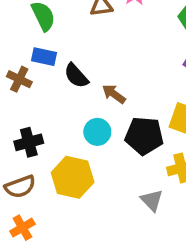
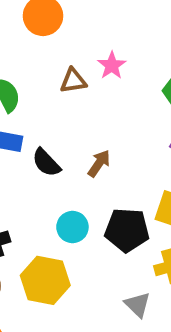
brown arrow: (114, 94) -> (99, 163), moved, turned 90

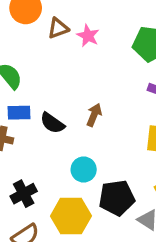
brown triangle: (73, 81) -> (58, 28), moved
black pentagon: (127, 230) -> (117, 198), moved

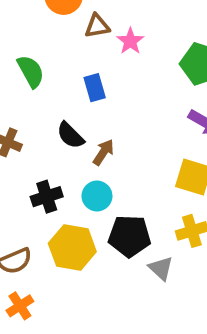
blue rectangle: (19, 113) -> (95, 88), moved, turned 65
brown arrow: (94, 115) -> (103, 152), moved
black cross: (24, 194) -> (47, 197), moved

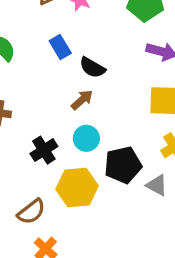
black semicircle: (70, 135) -> (92, 68), moved
brown arrow: (103, 152) -> (82, 100), turned 30

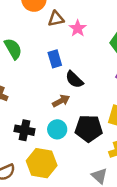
black cross: (44, 150) -> (24, 130), turned 30
black pentagon: (123, 165) -> (89, 128), moved

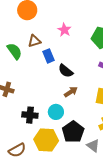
brown triangle: (56, 19) -> (34, 41), moved
brown arrow: (61, 101) -> (71, 92), moved
black pentagon: (89, 128) -> (73, 132), moved, turned -30

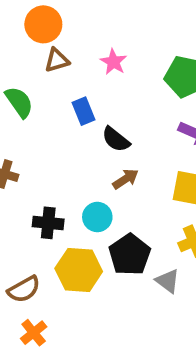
brown triangle: (34, 41) -> (57, 60), moved

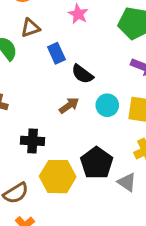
brown triangle: (57, 60) -> (30, 28), moved
brown arrow: (125, 179) -> (69, 105), moved
cyan circle: (97, 217) -> (107, 105), moved

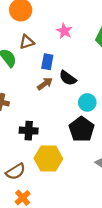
blue rectangle: (56, 53) -> (47, 62), turned 35
brown arrow: (69, 105) -> (45, 84), moved
black pentagon: (97, 163) -> (82, 129), moved

